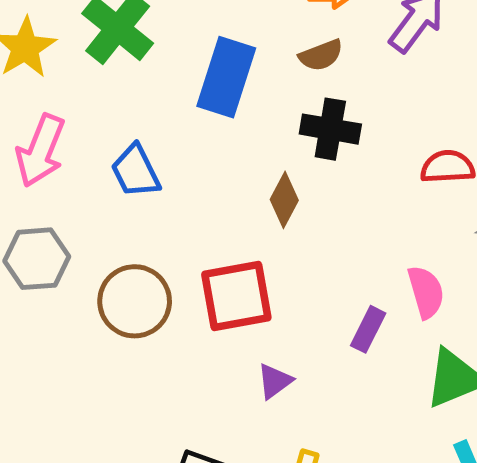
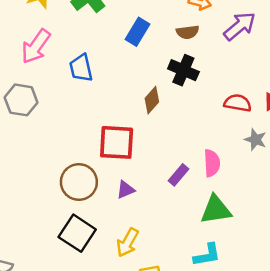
blue rectangle: (226, 77) -> (138, 32), size x0.7
brown circle: (135, 301) -> (79, 182), moved

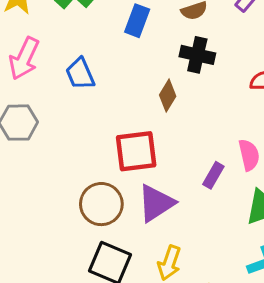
purple triangle: (126, 190) -> (156, 203), size x1.8

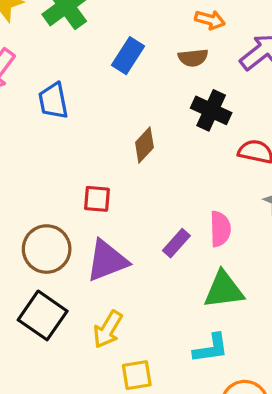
black cross: (197, 55) -> (211, 110), moved
red square: (136, 151) -> (97, 199), size x0.6

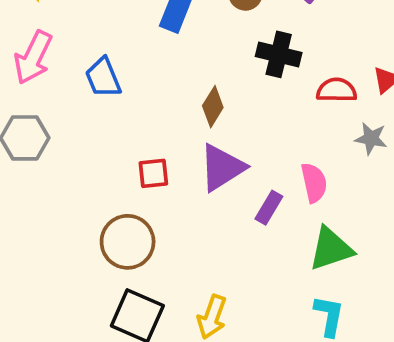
red square: (97, 199) -> (153, 173), moved
purple triangle: (107, 261) -> (222, 168), moved
cyan L-shape: (211, 348) -> (329, 316), turned -60

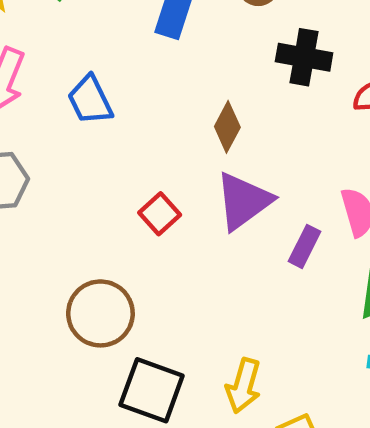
red square: (153, 173) -> (160, 214), turned -32
brown circle: (128, 242) -> (100, 313), moved

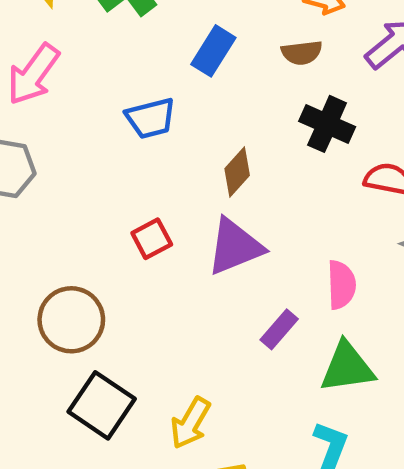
blue trapezoid: (90, 100) -> (151, 118), moved, turned -92
purple rectangle: (305, 246) -> (279, 329), moved

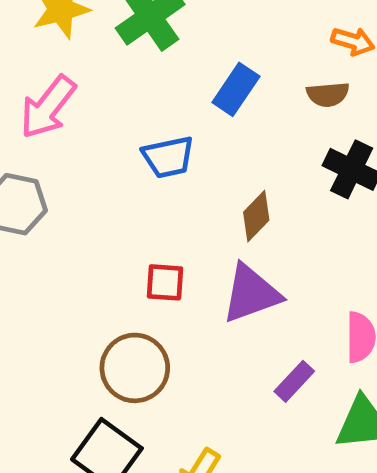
red square: (152, 239) -> (165, 282), turned 30
brown circle: (71, 320) -> (135, 368), moved

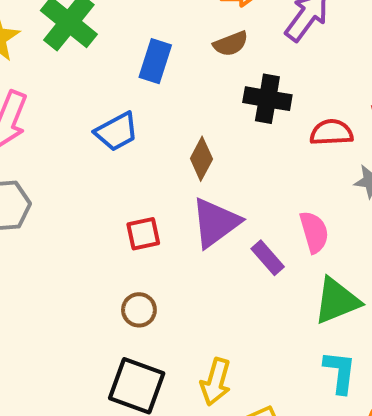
brown circle: (135, 368) -> (139, 310), size x0.6
purple rectangle: (294, 381) -> (268, 258), moved, turned -68

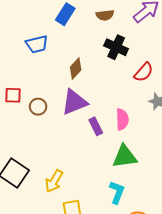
red semicircle: (331, 132) -> (144, 72), turned 120
red square: (143, 234) -> (13, 95), moved
brown circle: (139, 310) -> (38, 107), moved

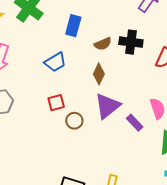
brown semicircle: (105, 15) -> (103, 44), moved
red square: (13, 95) -> (56, 103), moved

